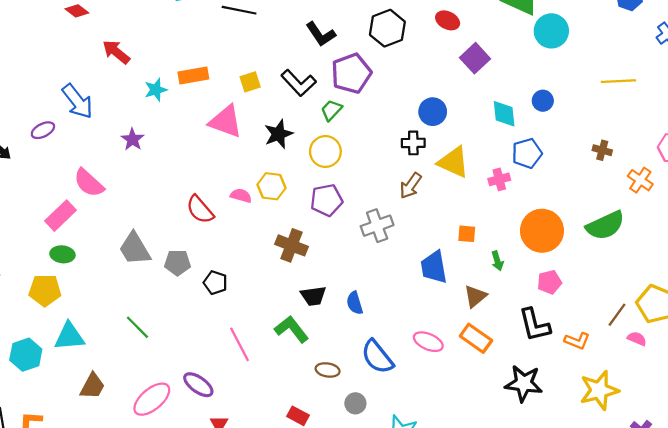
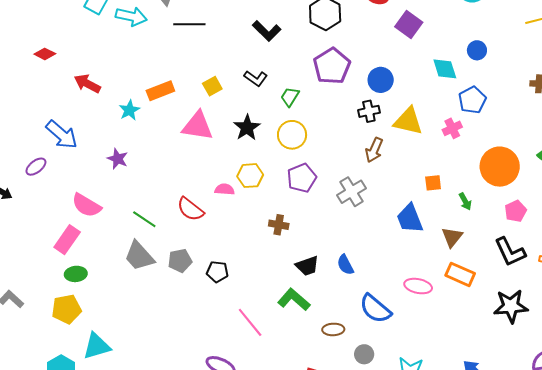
purple pentagon: (351, 73) -> (332, 66), moved
black L-shape: (299, 83) -> (256, 78), size x0.7
brown cross: (291, 245) -> (279, 225), size x0.7
green line: (137, 327) -> (144, 219), moved

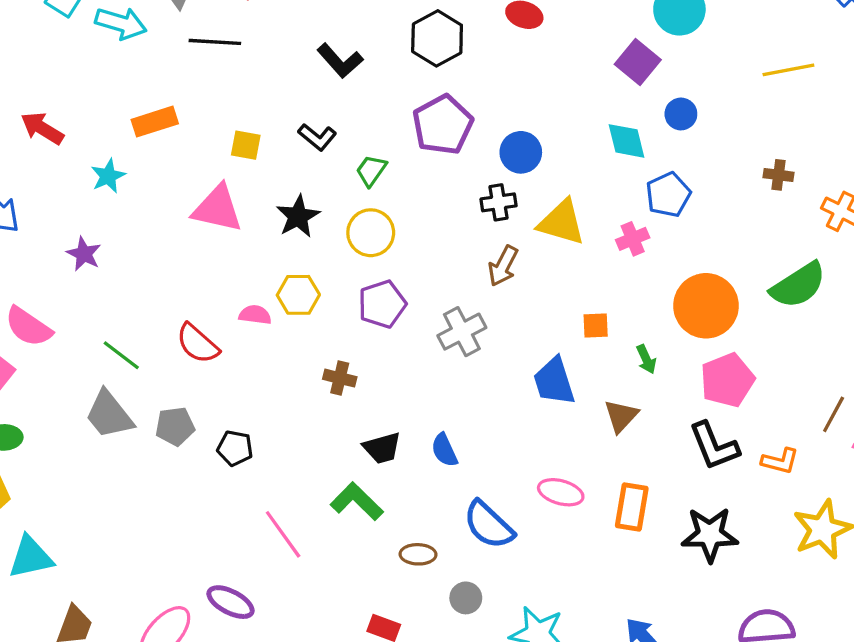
purple square: (409, 25) -> (638, 62), moved
yellow square: (212, 86) -> (246, 145), turned 36
orange rectangle: (160, 91) -> (155, 122), moved
pink pentagon: (516, 211) -> (727, 380), size x1.5
orange rectangle: (460, 274) -> (632, 507), moved, turned 72

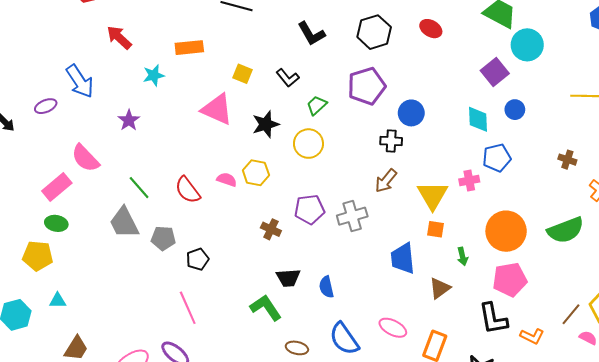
yellow triangle: (562, 222) -> (433, 195), moved, turned 32
purple pentagon: (382, 304) -> (310, 209), moved
black pentagon: (235, 448) -> (197, 259), turned 30
pink line: (283, 534) -> (188, 308), moved
cyan triangle: (31, 557) -> (58, 301), size x0.6

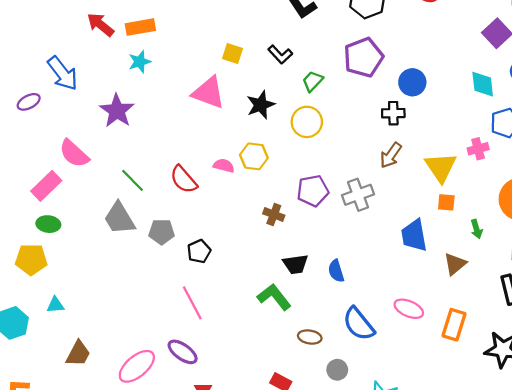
orange rectangle: (189, 48) -> (140, 27), moved
purple star: (129, 120) -> (117, 111), size x1.5

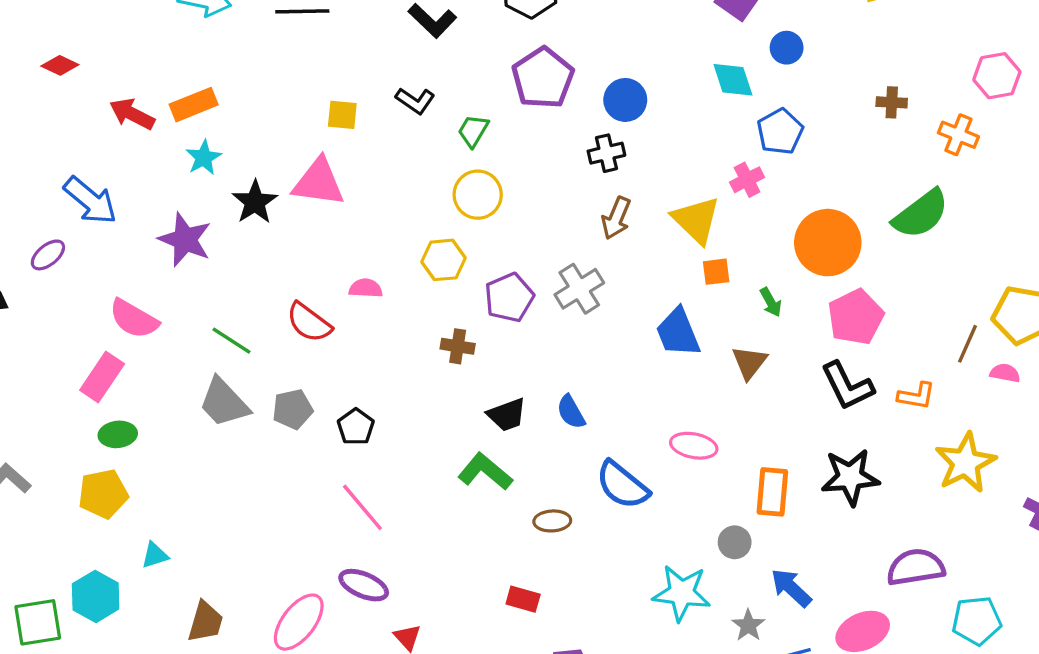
black star: (261, 105) -> (255, 202), moved
yellow hexagon: (254, 156) -> (443, 260), moved
orange rectangle: (454, 325) -> (772, 492), moved
gray circle: (337, 370) -> (735, 542), moved

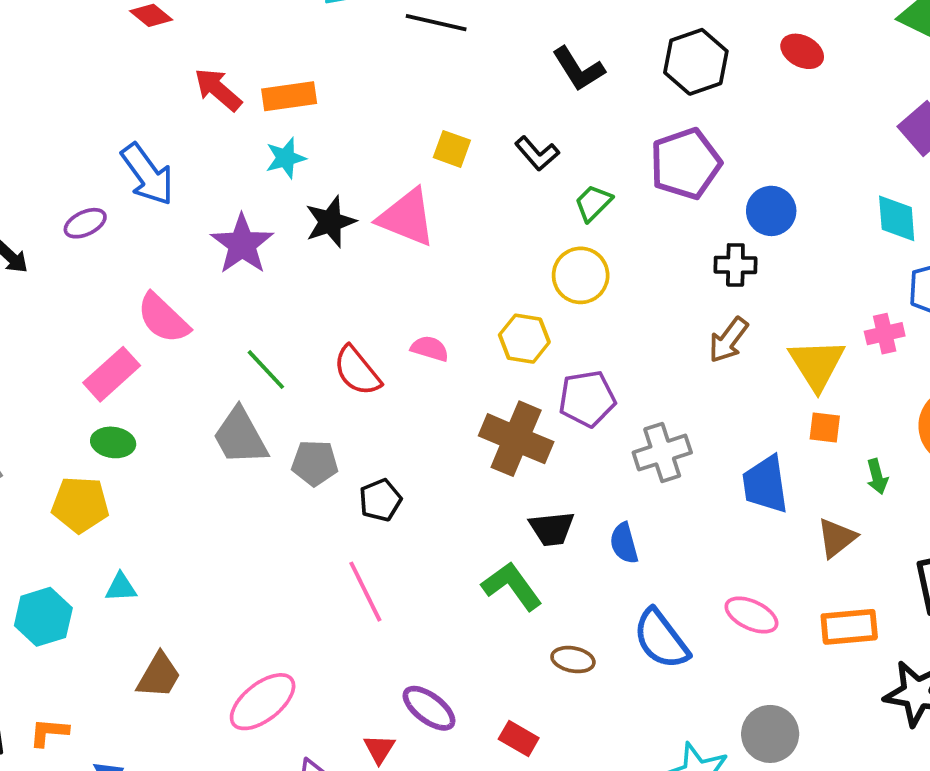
gray cross: (579, 289) -> (662, 453), moved
brown cross: (458, 346) -> (516, 439), size x1.8
orange rectangle: (772, 492) -> (849, 627), moved, turned 66
gray circle: (735, 542) -> (770, 734), size x1.5
purple ellipse: (364, 585) -> (429, 708), moved

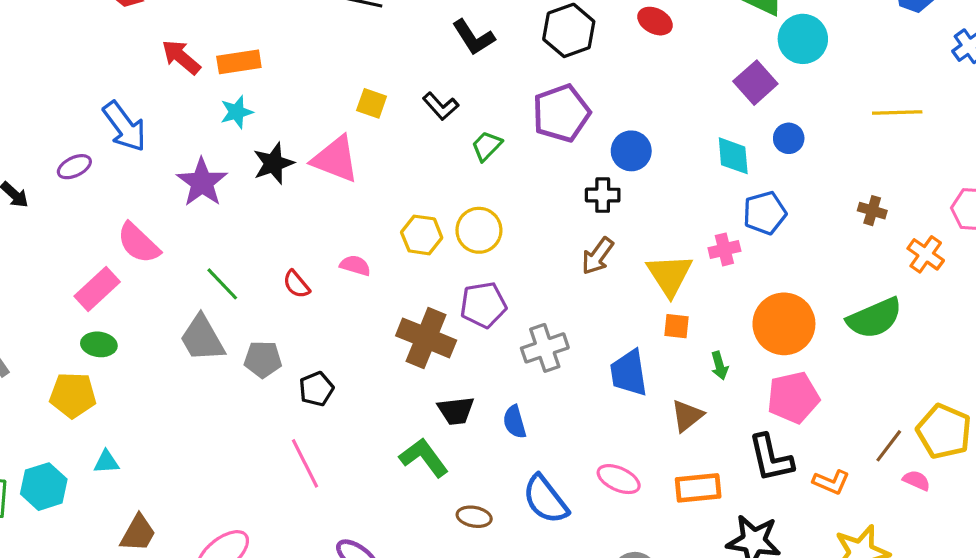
yellow circle: (581, 275) -> (479, 230), moved
yellow hexagon: (524, 339) -> (422, 235), moved
red semicircle: (357, 371) -> (296, 284), size x0.7

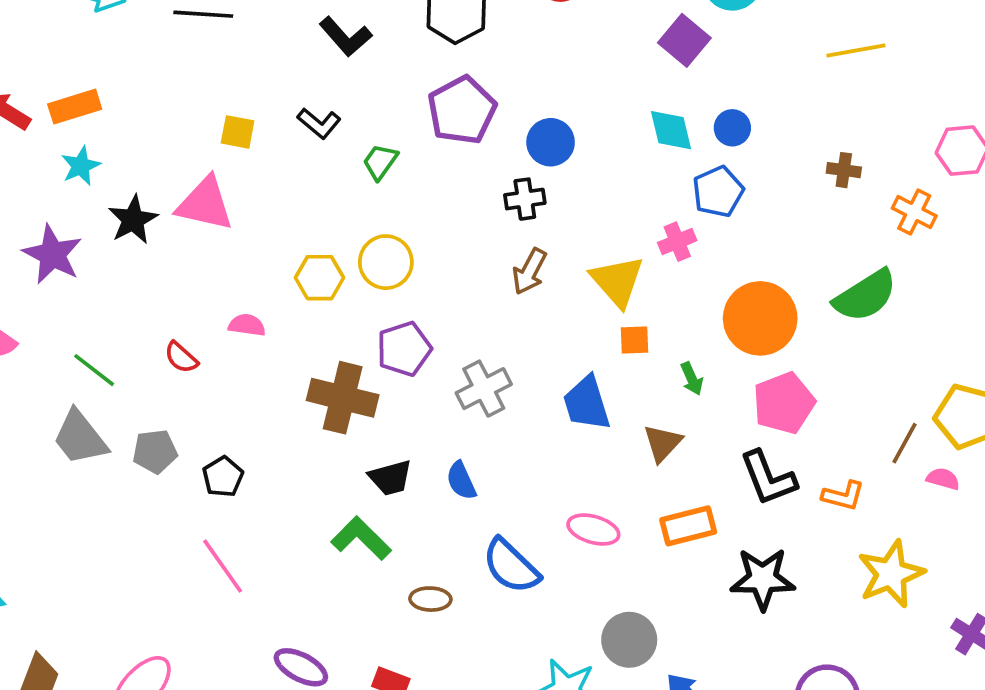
blue circle: (789, 138) -> (732, 128), moved

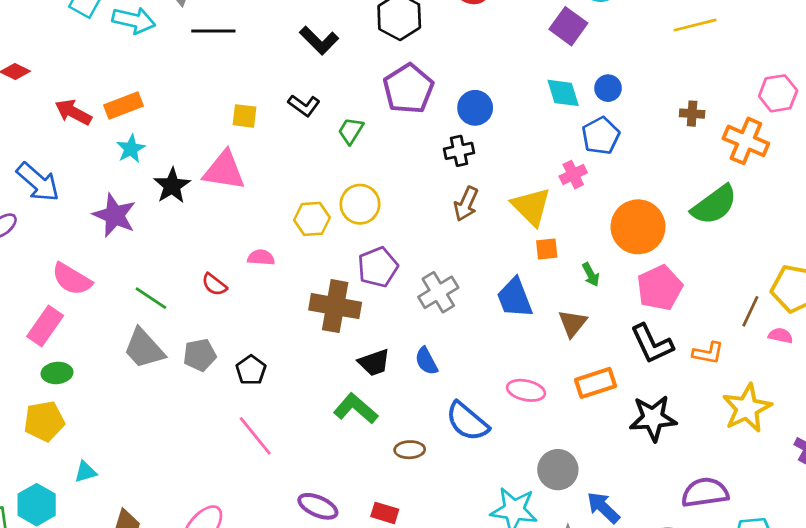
orange cross: (914, 212) -> (746, 141), size x1.4

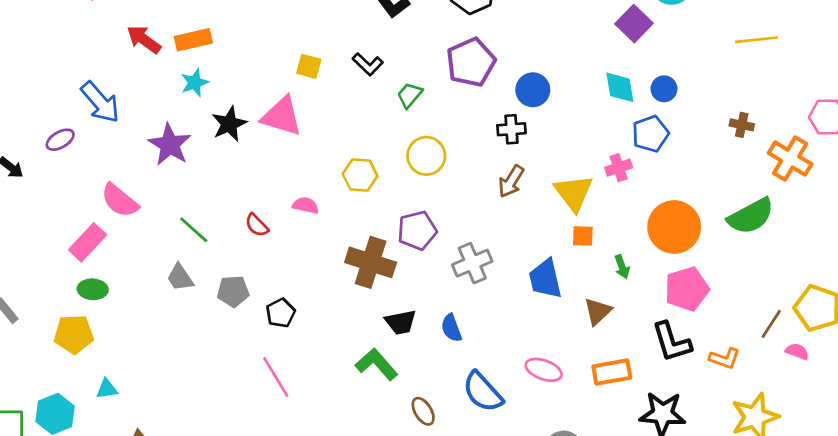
yellow circle: (360, 204) -> (426, 156), moved
gray trapezoid: (144, 349) -> (180, 277), size x0.7
brown ellipse: (410, 450) -> (423, 411), turned 52

